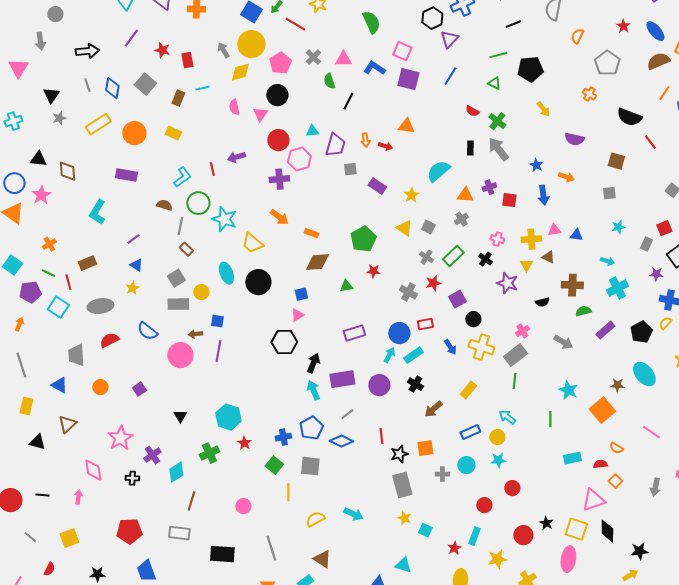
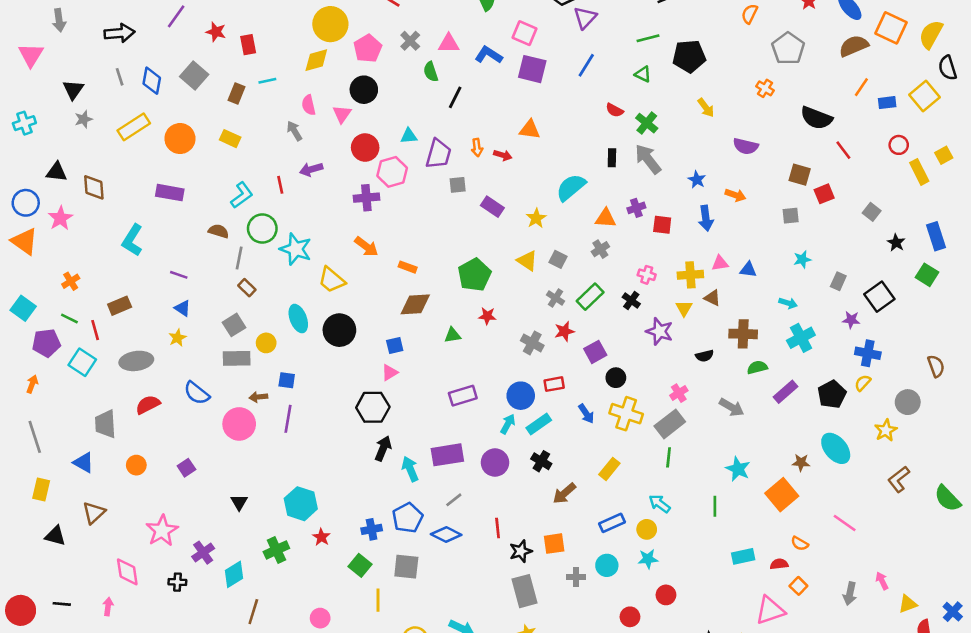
gray arrow: (223, 50) -> (294, 131), moved
red square: (664, 228) -> (824, 194), moved
purple line: (133, 239) -> (179, 275), turned 56
black arrow: (313, 363) -> (383, 448), moved

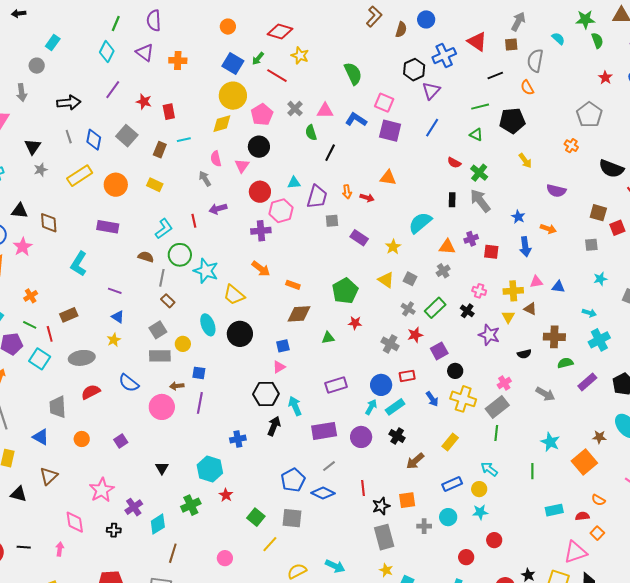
orange semicircle: (750, 14) -> (527, 88), moved, turned -56
cyan arrow: (410, 469) -> (295, 406), moved
blue cross: (372, 529) -> (238, 439), moved
yellow line: (378, 600) -> (270, 544), turned 42

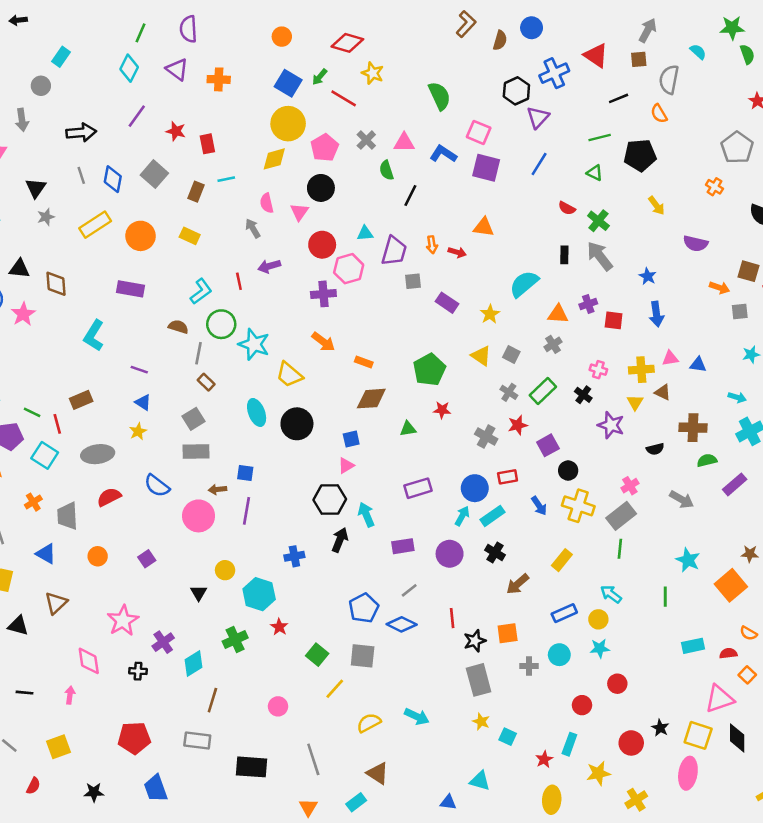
orange arrow: (548, 229) -> (719, 288), moved
orange cross: (31, 296) -> (33, 502), moved
yellow circle: (183, 344) -> (225, 570), moved
purple rectangle: (324, 431) -> (403, 546), size x0.7

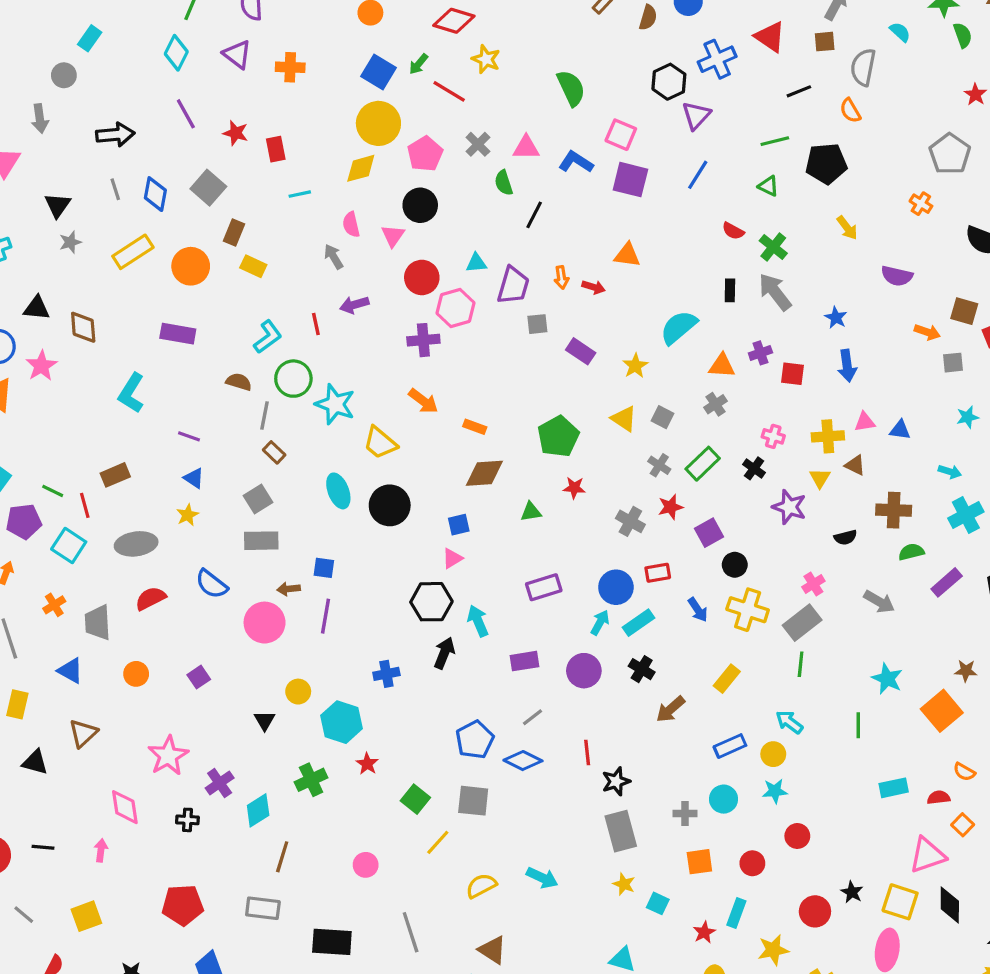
purple line: (137, 116) -> (186, 114), turned -65
brown rectangle: (196, 192) -> (234, 233), moved
orange square: (508, 633) -> (699, 862), moved

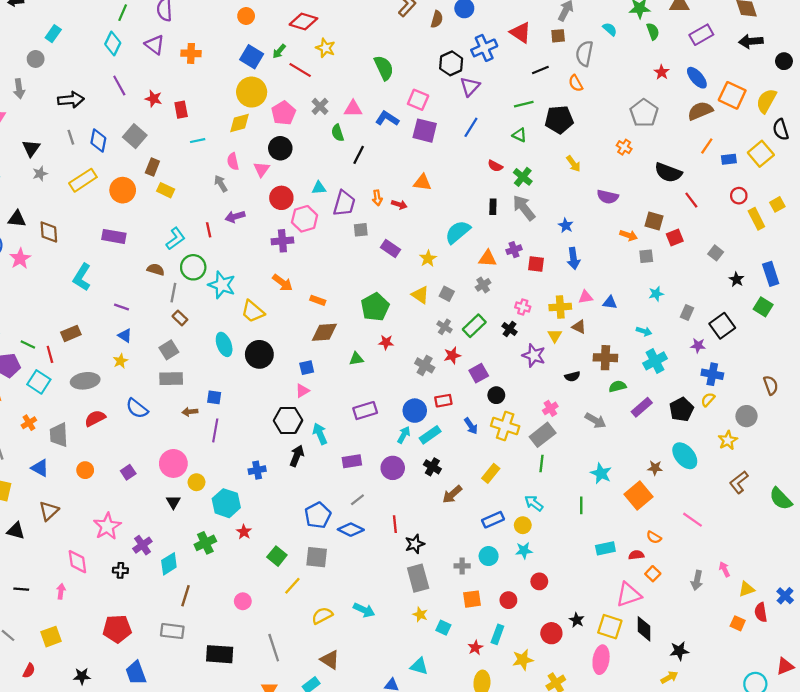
pink circle: (265, 623) -> (173, 463), moved

